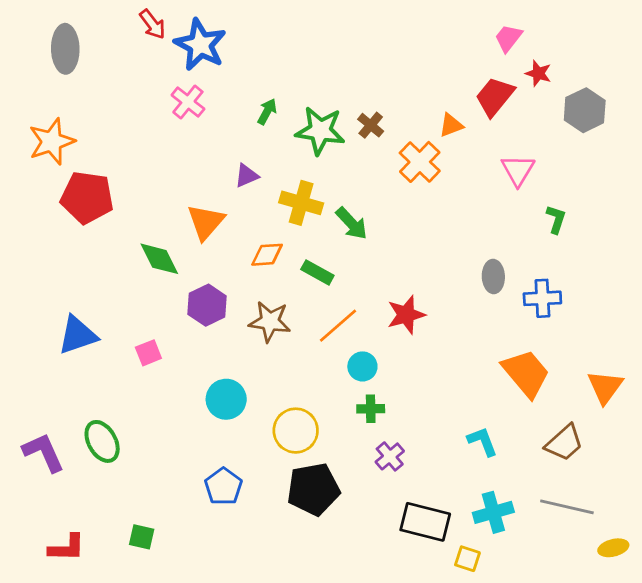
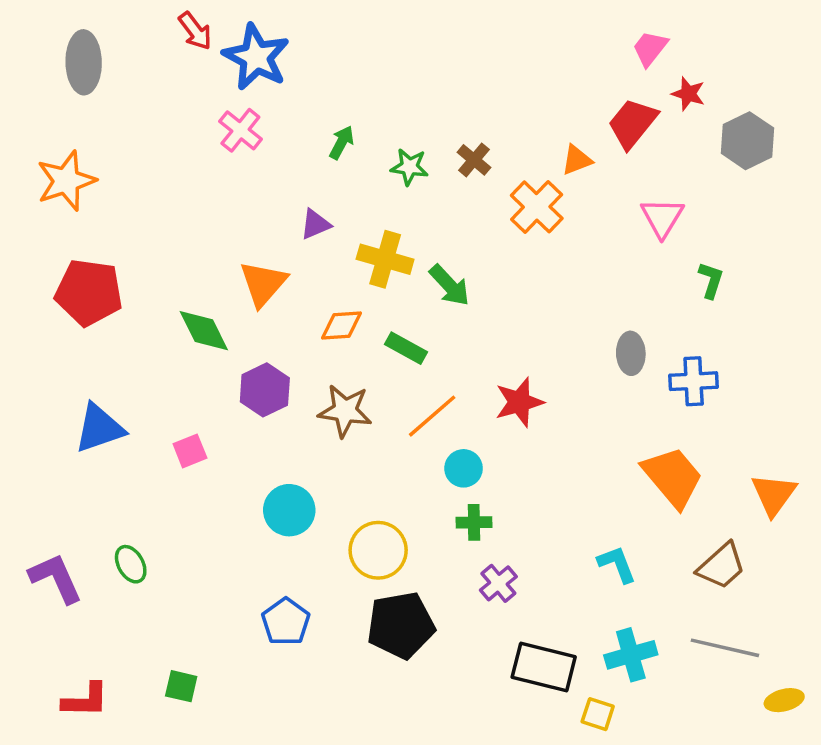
green star: (320, 131) -> (409, 167), size x0.6
red pentagon: (87, 197) -> (89, 292), moved
green ellipse: (102, 441) -> (131, 564), size x0.7

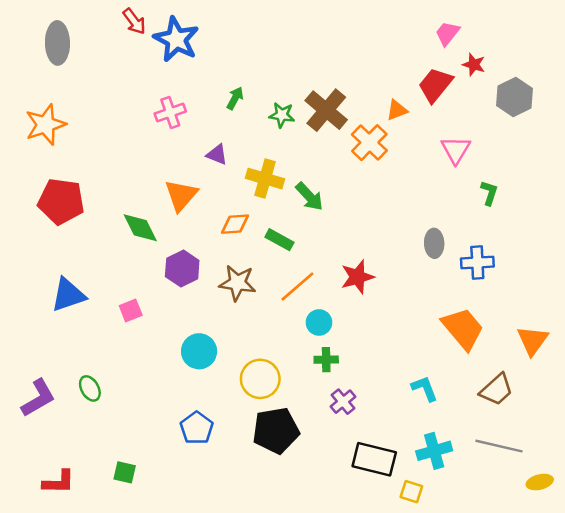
pink cross: (240, 130) -> (170, 113), moved, turned 32
brown cross: (474, 160) -> (326, 110), size x1.8
purple triangle: (315, 224) -> (217, 155), turned 45
purple L-shape: (56, 578) -> (38, 398), turned 84

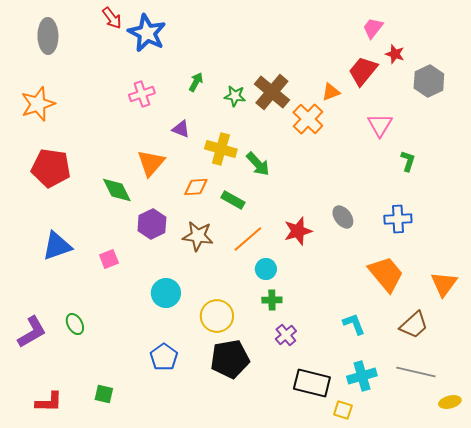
gray ellipse: (434, 243) -> (343, 217), moved, turned -35

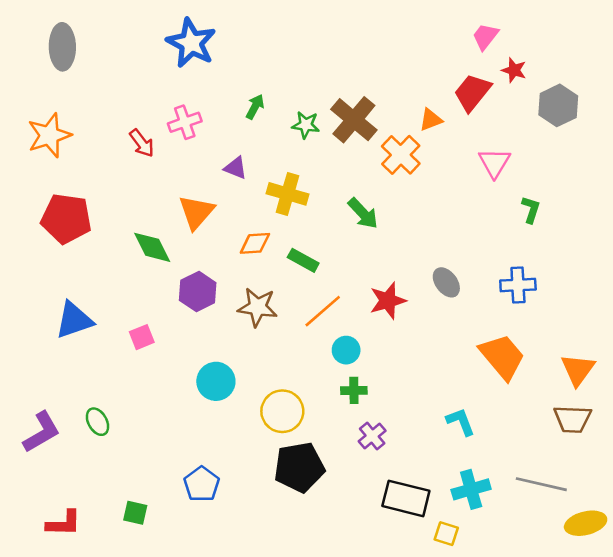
red arrow: (112, 18) -> (142, 143), moved
green arrow: (258, 164) -> (363, 213), moved
brown trapezoid: (414, 325) -> (573, 419), moved, turned 44
blue pentagon: (164, 357) -> (202, 484), moved
yellow ellipse: (450, 402) -> (586, 523), size x1.4

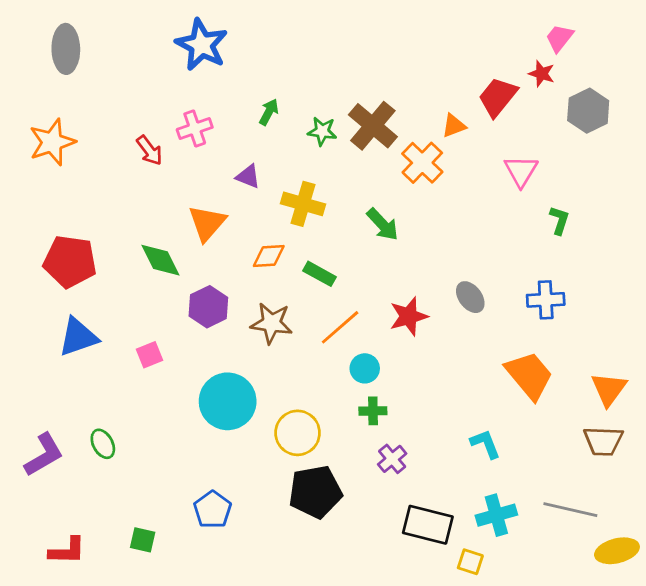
pink trapezoid: (485, 36) -> (559, 38), moved
red pentagon: (66, 219) -> (70, 261), moved
cyan circle: (216, 381) -> (228, 401), size x1.4

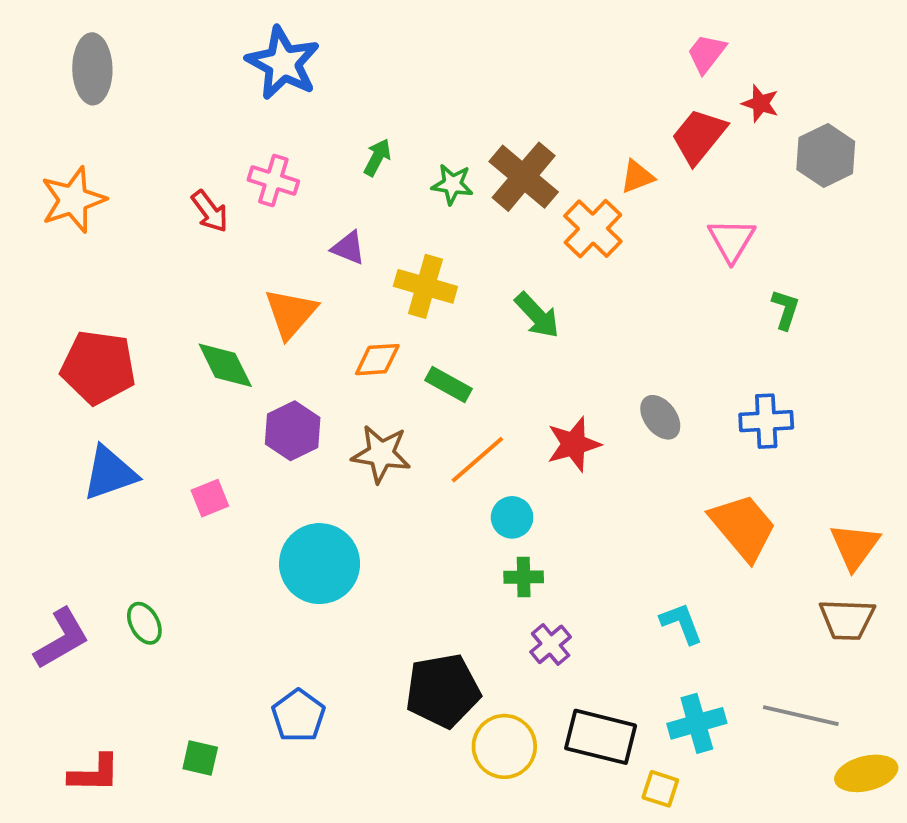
pink trapezoid: (559, 38) -> (706, 53), moved
pink cross: (195, 128) -> (273, 180), turned 36
yellow circle: (298, 433) -> (504, 746), moved

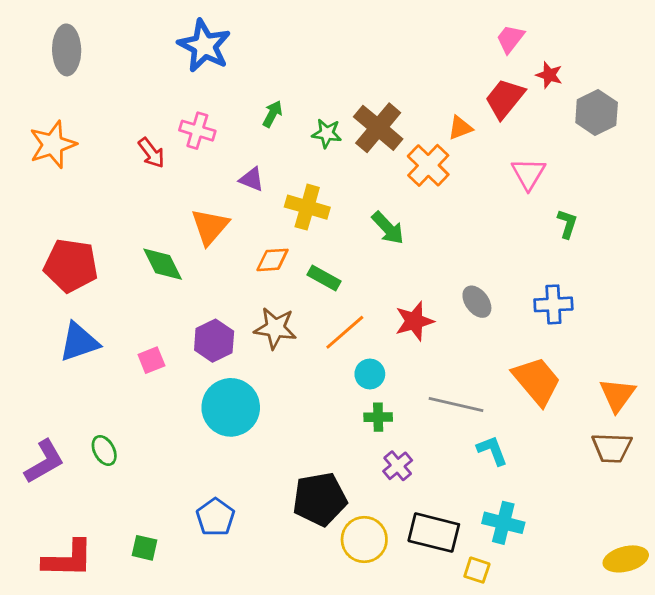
purple hexagon: (293, 431) -> (214, 341), moved
gray line: (801, 716) -> (456, 405), moved
cyan cross: (697, 723) -> (503, 523), turned 30
red L-shape: (94, 773) -> (68, 559), size x1.4

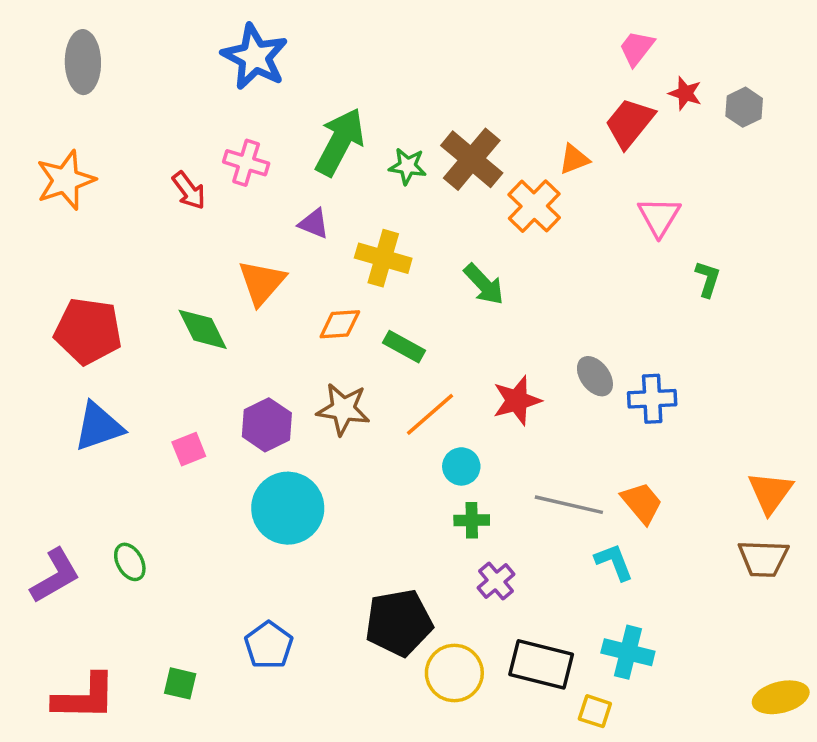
gray hexagon: (597, 113) -> (744, 107), moved, size x0.7
green arrow: (272, 114) -> (340, 142), size x2.0
blue cross: (553, 304) -> (652, 399), moved
orange trapezoid: (537, 381) -> (642, 503), moved, size x0.7

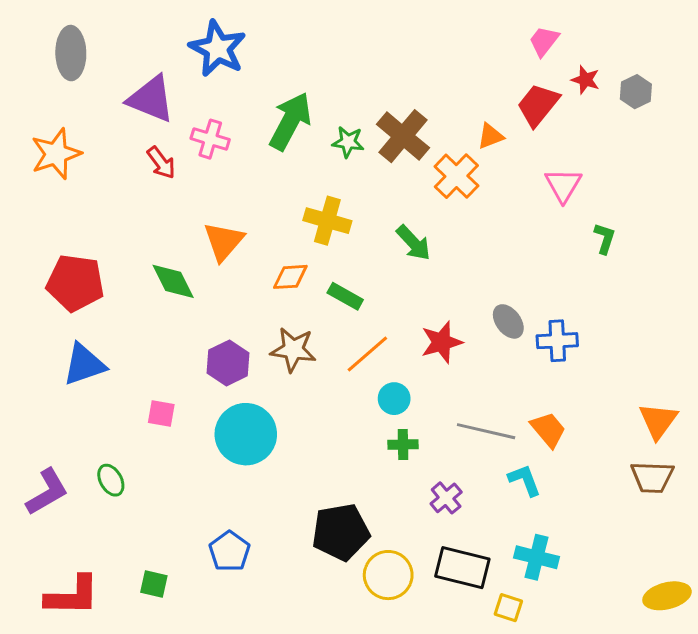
purple triangle: (314, 223) -> (151, 99), moved, size x1.8
pink square: (189, 449) -> (161, 413), moved, turned 32
purple cross: (496, 581) -> (446, 498), moved

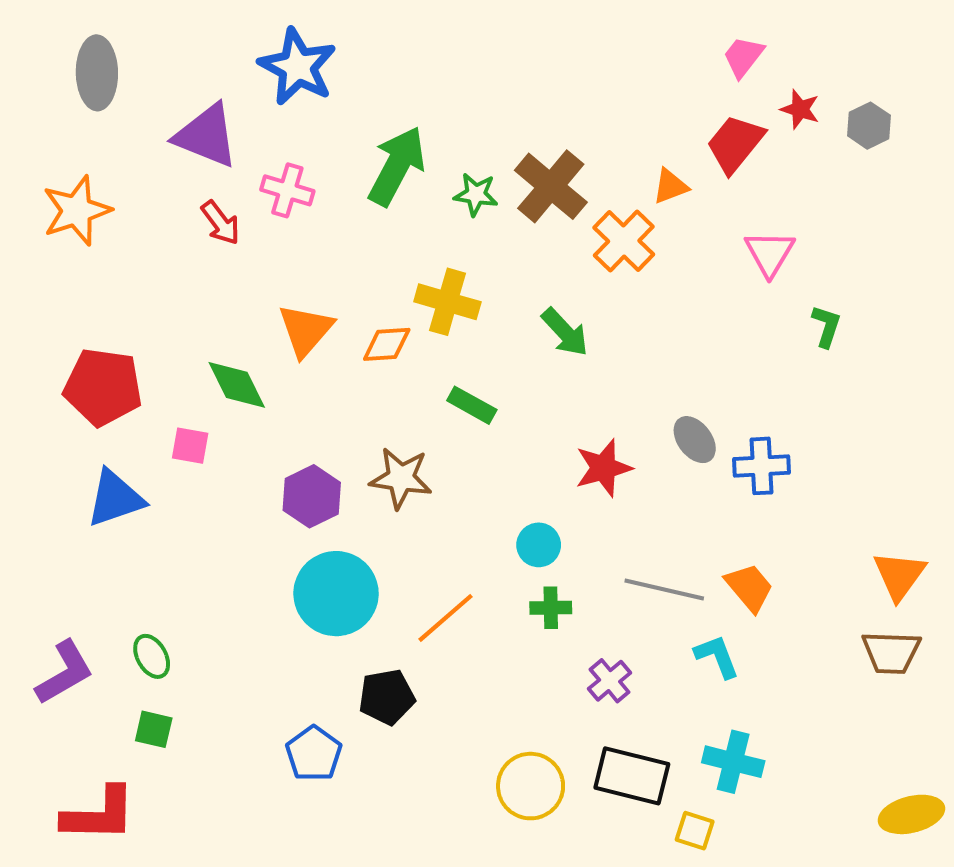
orange diamond: (290, 277) -> (387, 344), moved
orange line: (367, 354) -> (445, 618), moved
pink square: (161, 413) -> (190, 446), moved
black pentagon: (341, 532) -> (387, 697), moved, size x0.7
green square: (154, 584) -> (154, 729), moved

